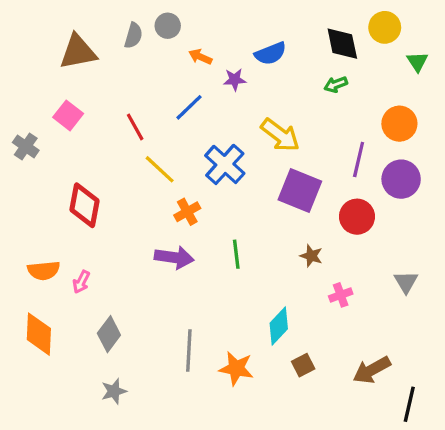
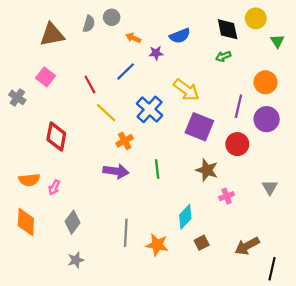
brown star: (311, 256) -> (207, 170), size x1.5

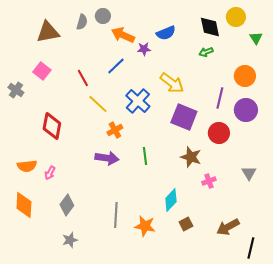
orange arrow: (133, 38) -> (123, 35), size x1.6

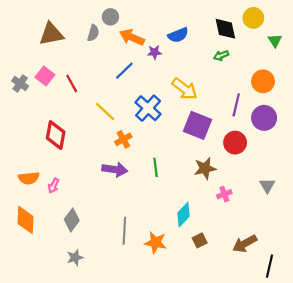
gray semicircle: (82, 22) -> (93, 33), moved
red line: (83, 78) -> (72, 83), moved
gray cross: (16, 90) -> (20, 83), moved
brown star: (191, 157) -> (205, 168), turned -30

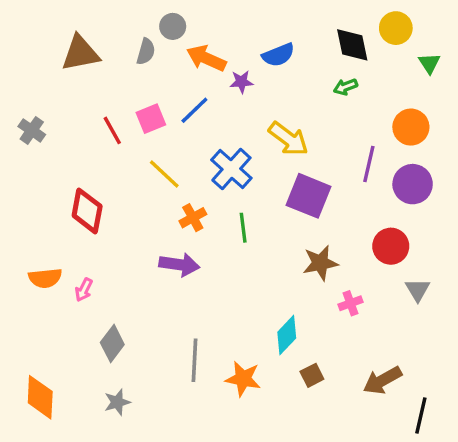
pink square: (45, 76) -> (151, 119), moved, turned 30
red circle: (235, 143) -> (391, 246), moved
green line: (156, 167) -> (243, 228), moved
orange diamond: (26, 220) -> (40, 397), moved

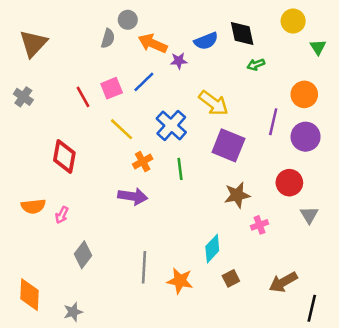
black diamond: (352, 45) -> (242, 33), moved
brown triangle: (80, 53) -> (33, 43), moved, turned -36
gray star: (117, 402) -> (73, 312), moved

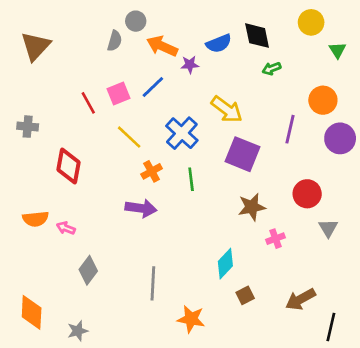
gray cross: (23, 97) -> (28, 127), moved, turned -30
purple circle: (306, 137) -> (340, 138), moved
pink arrow: (62, 215) -> (66, 228), turned 84
orange star: (180, 281) -> (191, 319), moved

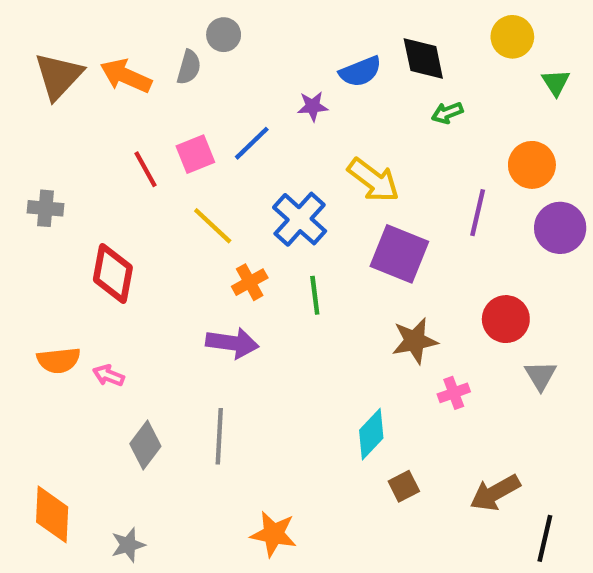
orange arrow: (162, 46) -> (126, 76), moved
gray line: (153, 283) -> (219, 436), moved
orange star: (191, 319) -> (274, 534), moved

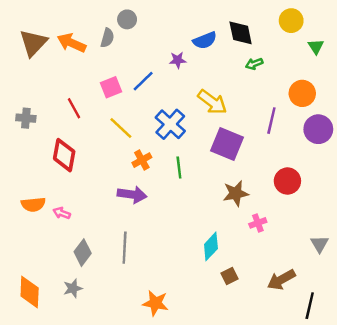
red line: (145, 169) -> (74, 108), moved
gray triangle: (541, 376) -> (320, 244), moved
gray star: (128, 545) -> (73, 288), moved

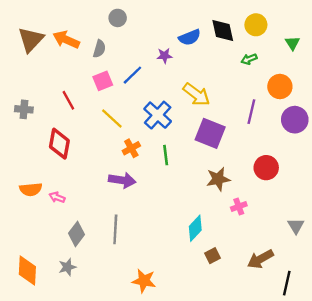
yellow circle: (291, 21) -> (256, 25), moved
gray semicircle: (107, 38) -> (99, 49), moved
green arrow: (254, 64) -> (249, 59), moved

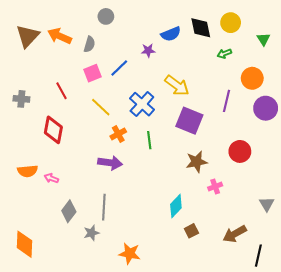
gray star: (67, 267) -> (91, 233), moved

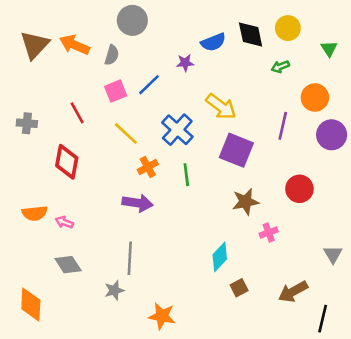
gray circle: (106, 16) -> (132, 20), size x1.5
gray diamond: (69, 211) -> (68, 265), moved, turned -70

